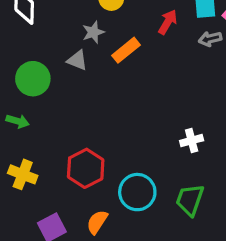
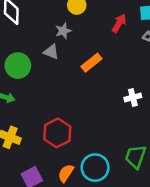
orange rectangle: (126, 50) -> (91, 63), moved
white cross: (192, 141) -> (133, 97), moved
cyan circle: (137, 192) -> (95, 168), moved

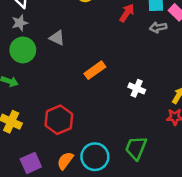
gray star: (63, 31) -> (20, 23), moved
orange rectangle: (91, 63) -> (95, 70), moved
white cross: (133, 97) -> (137, 88), turned 35

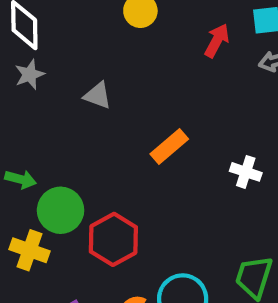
green circle: (23, 50) -> (61, 210), moved

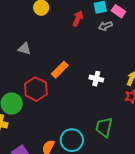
red hexagon: (113, 239) -> (36, 89), moved

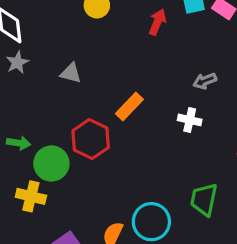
gray arrow: (105, 26) -> (205, 81), moved

